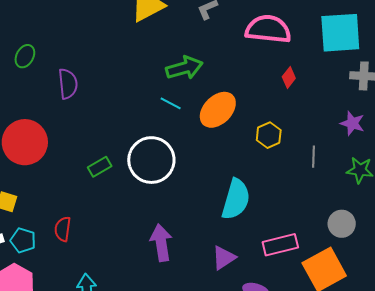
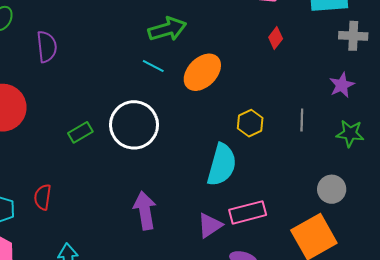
purple star: (352, 123) -> (342, 85), turned 30
yellow hexagon: (269, 135) -> (250, 123), moved
pink rectangle: (280, 245) -> (248, 212), moved

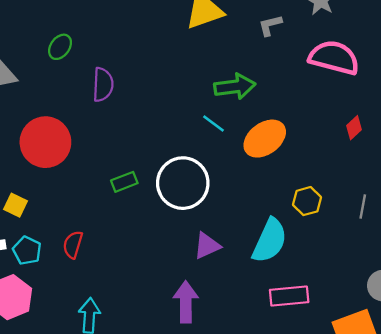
red diamond: (276, 38) -> (354, 128), moved
purple arrow: (145, 211) -> (186, 302), moved
purple triangle: (210, 225) -> (207, 246), moved

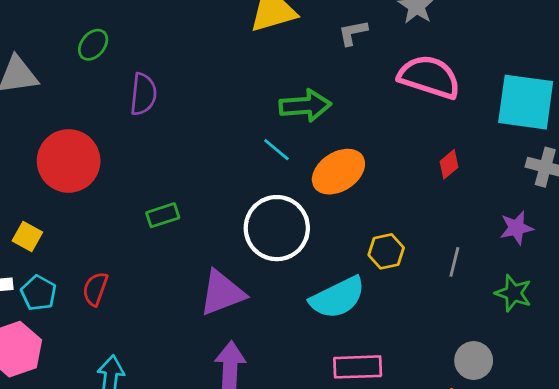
white circle: (183, 183) -> (277, 228), moved
cyan semicircle: (270, 241) -> (338, 298), turned 36
purple triangle: (207, 246) -> (222, 293), moved, size x1.4

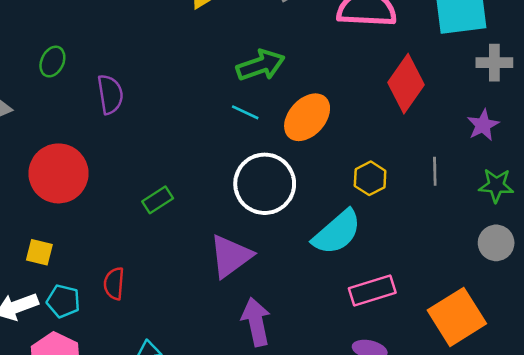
red diamond: (449, 164) -> (406, 84), size x2.0
gray circle: (474, 361) -> (496, 243), moved

